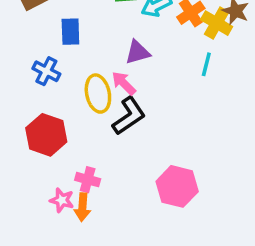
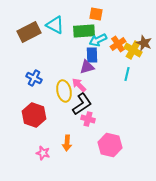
blue rectangle: (70, 32) -> (92, 55), moved
pink cross: (88, 180) -> (88, 119), moved
orange arrow: (82, 207) -> (67, 143), moved

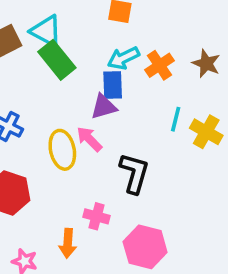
green rectangle: (84, 31) -> (57, 60), moved, turned 55
yellow cross: (133, 50) -> (206, 132), moved
black L-shape: (82, 104) -> (134, 173), moved, turned -40
pink cross: (88, 119) -> (97, 216), moved

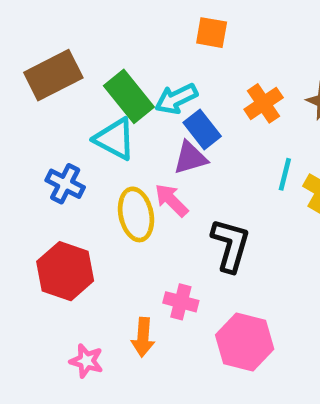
cyan triangle: (46, 31) -> (115, 139), moved
cyan arrow: (123, 58) -> (176, 99), moved
blue rectangle: (113, 85) -> (202, 129), turned -36

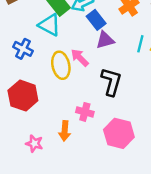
purple triangle: (190, 158) -> (105, 40), moved

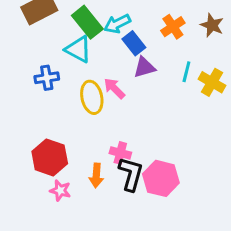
blue cross: (23, 49) -> (47, 78), turned -36
black L-shape: (111, 82) -> (131, 174), moved
red hexagon: (23, 96) -> (50, 157), moved

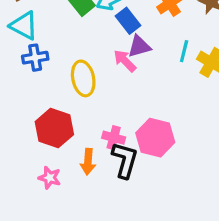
cyan triangle: (78, 49) -> (24, 26), moved
pink arrow: (114, 88) -> (125, 61), moved
red hexagon: (50, 157) -> (54, 128), moved
pink hexagon: (161, 178) -> (155, 138), moved

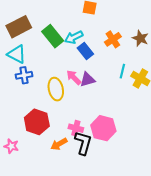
purple triangle: (139, 46) -> (87, 80), moved
pink arrow: (125, 61) -> (74, 77), moved
orange arrow: (88, 162) -> (59, 144), turned 56
pink star: (50, 178) -> (11, 146), moved

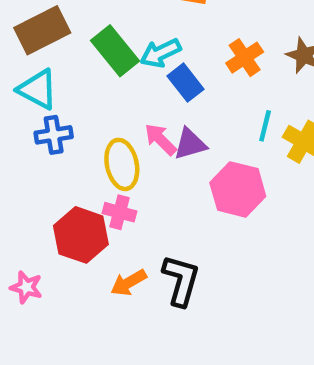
pink cross: (76, 128) -> (120, 212), moved
pink hexagon: (103, 128) -> (238, 189), moved

